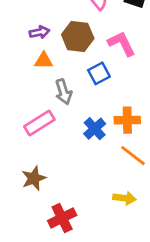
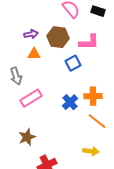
pink L-shape: (122, 44) -> (89, 42), turned 115
gray arrow: (63, 92) -> (16, 76), moved

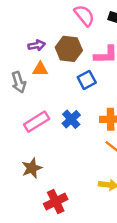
gray arrow: (16, 76) -> (19, 82), moved
blue cross: (70, 102) -> (71, 119), moved

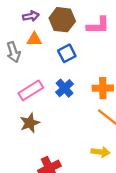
blue square: (87, 80) -> (67, 53), moved
brown star: (32, 168) -> (30, 123), moved

